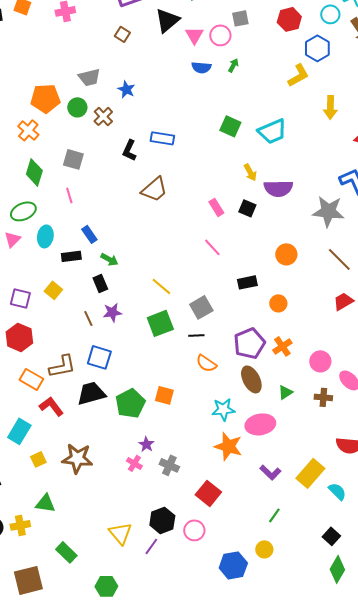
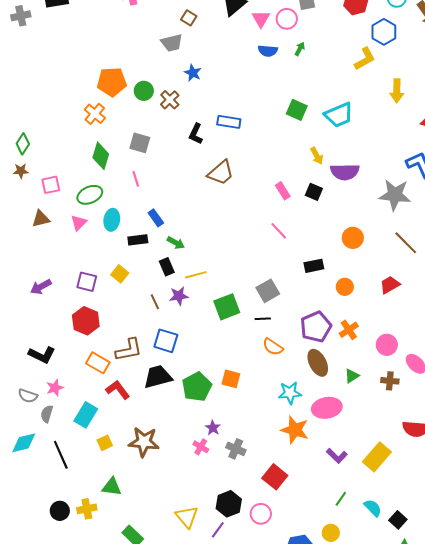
gray trapezoid: (89, 77) -> (172, 43), moved
yellow line: (161, 286) -> (196, 275), moved, turned -55
red trapezoid: (343, 301) -> (390, 285), moved
cyan semicircle: (337, 491) -> (373, 508), moved

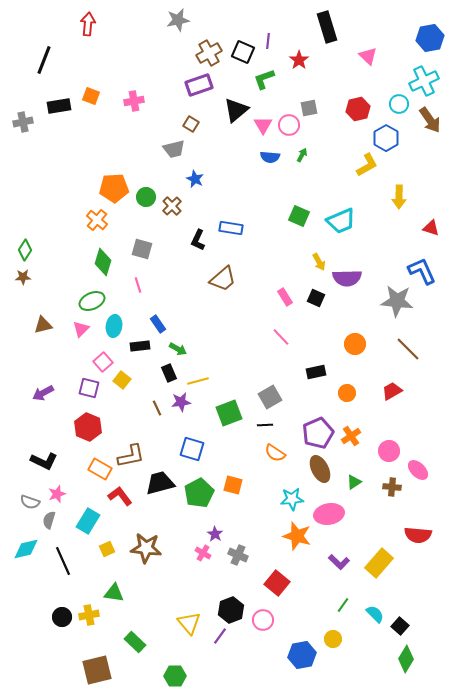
pink square: (51, 185) -> (103, 362), moved, turned -30
blue square: (166, 341) -> (192, 449), moved

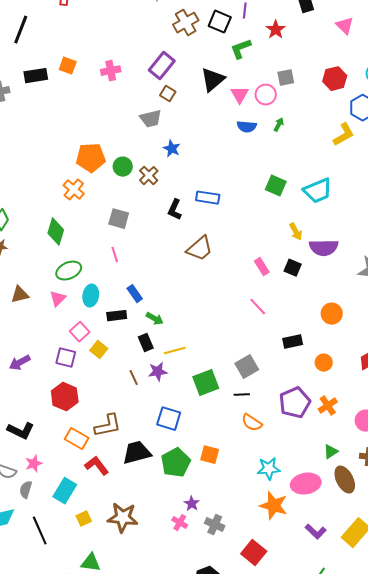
purple rectangle: (199, 85) -> (162, 66), moved, turned -32
green diamond: (103, 262) -> (56, 232), moved
brown ellipse: (320, 469) -> (345, 480), moved

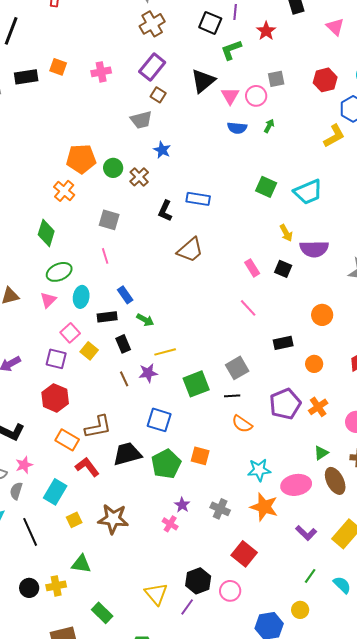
brown cross: (186, 23) -> (152, 24), moved
black rectangle: (146, 343) -> (123, 344), moved
gray cross: (215, 525) -> (220, 509), moved

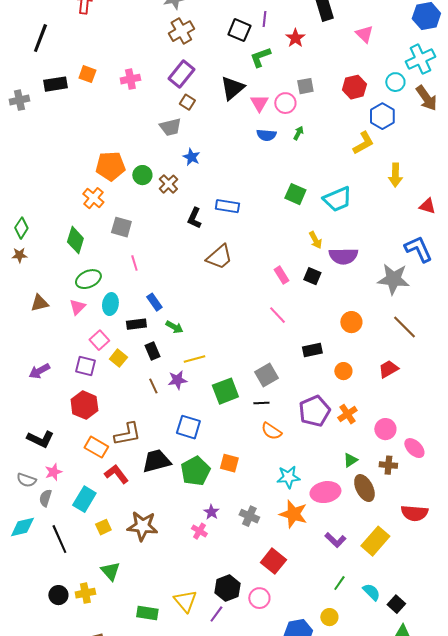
gray square: (109, 220) -> (121, 227), moved
green triangle: (81, 564) -> (110, 571), turned 40
green rectangle: (102, 613) -> (147, 613), moved, turned -35

